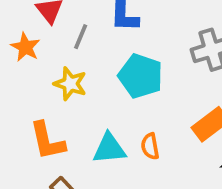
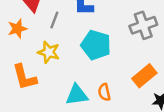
orange star: (25, 47) -> (17, 29), turned 30
orange L-shape: (47, 141) -> (25, 77), moved

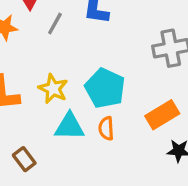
cyan pentagon: (96, 45) -> (105, 88), moved
yellow star: (49, 52) -> (53, 89), moved

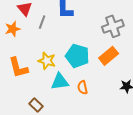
orange rectangle: (162, 115) -> (109, 56), moved
orange semicircle: (106, 128) -> (82, 87), moved

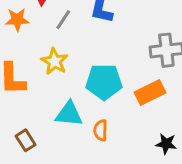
cyan pentagon: (77, 56) -> (104, 82), turned -30
yellow star: (47, 61) -> (55, 61), moved

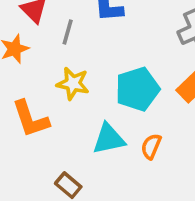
orange semicircle: (101, 130) -> (151, 146), turned 40

